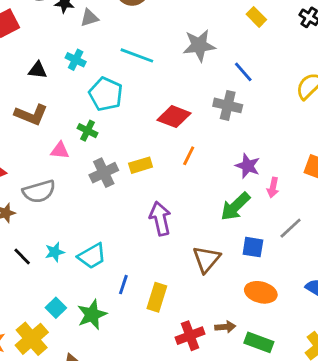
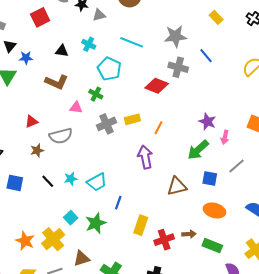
gray cross: (228, 105) -> (178, 67), moved
orange line: (189, 156) -> (159, 128), moved
brown triangle: (206, 259) -> (177, 186), turned 35
yellow rectangle: (157, 297) -> (141, 225), moved

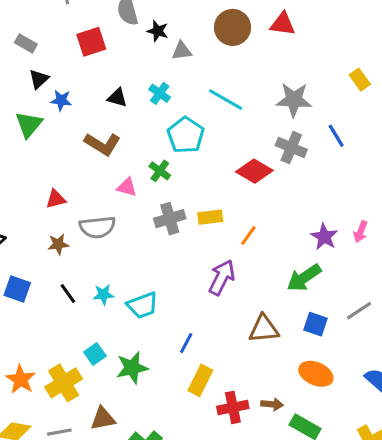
pink arrow: (225, 137) -> (361, 232), moved
purple arrow: (145, 157) -> (222, 277), turned 30
blue line: (118, 203) -> (186, 343), moved

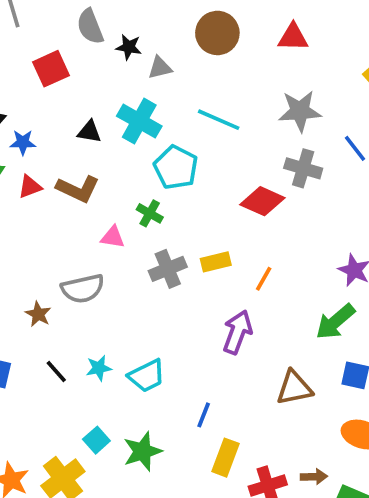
red triangle: (283, 24) -> (293, 37), moved
cyan cross: (160, 93) -> (139, 121), size x1.6
red triangle: (56, 199) -> (30, 187), moved
brown star: (58, 244) -> (38, 314), turned -30

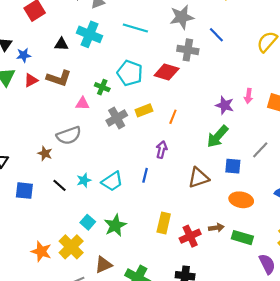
cyan pentagon: (176, 167) -> (130, 73), moved
purple arrow: (237, 332) -> (162, 150), size x0.7
blue line: (204, 415) -> (145, 175), moved

